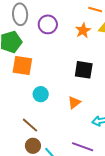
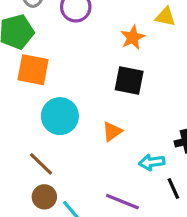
orange star: (83, 30) -> (133, 37), moved
cyan circle: (41, 94) -> (60, 116), size x1.5

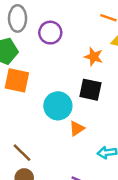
orange star: (133, 37) -> (94, 57), turned -30
cyan circle: (60, 116) -> (58, 106), moved

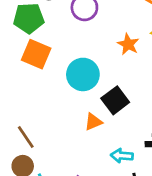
black square: (90, 90) -> (115, 100), moved, turned 30
cyan circle: (58, 106) -> (83, 74), moved

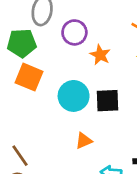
orange star: (128, 44) -> (100, 55), moved
black square: (115, 100) -> (108, 101), moved, turned 35

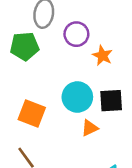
orange square: (29, 77) -> (32, 114), moved
orange triangle: (84, 141) -> (90, 128), moved

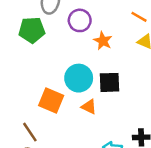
orange square: (32, 114) -> (51, 101), moved
orange triangle: (90, 128) -> (89, 107), turned 49

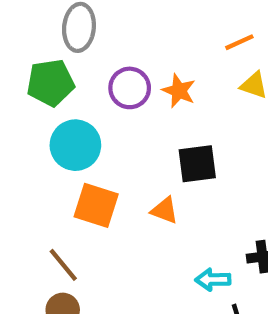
orange line: (139, 17) -> (239, 42), turned -49
purple circle: (80, 20) -> (130, 88), moved
cyan circle: (79, 78) -> (75, 145), moved

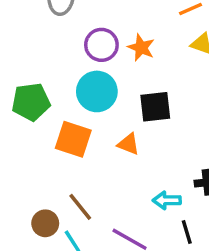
green pentagon: (50, 83) -> (31, 102), moved
cyan circle: (75, 145) -> (97, 91), moved
brown line: (63, 265) -> (80, 207), moved

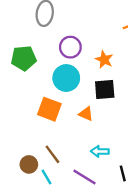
orange star: (141, 48) -> (104, 60), moved
green pentagon: (31, 102) -> (24, 58), moved
cyan arrow: (167, 200) -> (100, 151), moved

